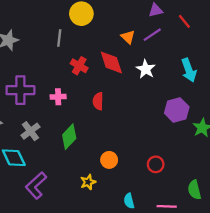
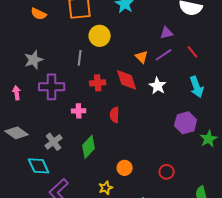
red line: (184, 21) -> (193, 52), moved
red cross: (79, 66) -> (98, 83), turned -35
purple cross: (20, 90) -> (52, 87), moved

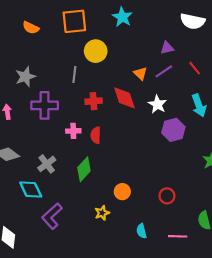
red semicircle: (115, 115) -> (96, 135), moved
purple hexagon: (186, 123) -> (173, 130), moved

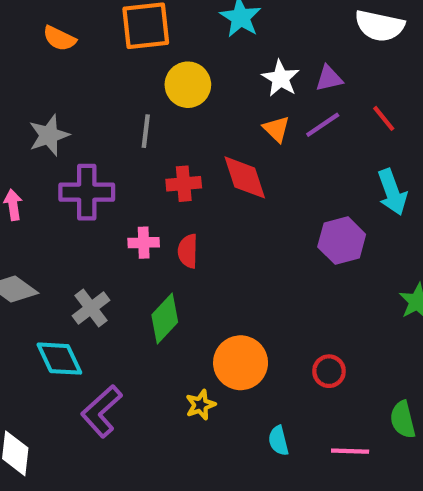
white star: (157, 104) -> (281, 78), moved
orange circle: (122, 192) -> (241, 363), size x1.6

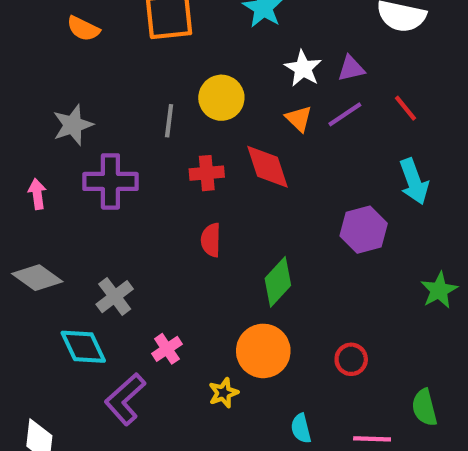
yellow circle: (188, 85) -> (221, 98), moved
pink cross: (144, 243) -> (167, 349), moved, turned -32
green diamond: (165, 319) -> (278, 282), moved

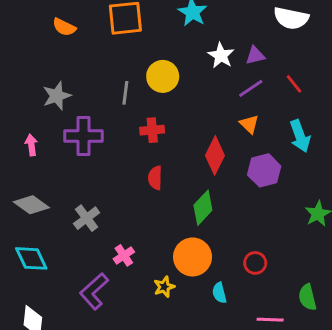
orange triangle: (299, 119) -> (249, 124), moved
red diamond: (267, 167) -> (215, 155), moved, turned 45
cyan diamond: (83, 347) -> (31, 258), moved
cyan semicircle: (301, 428) -> (219, 293), moved

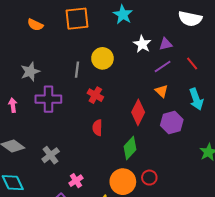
red cross: (152, 130) -> (95, 95), turned 35
red circle: (255, 263) -> (149, 178), moved

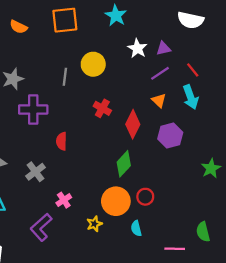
red cross: (95, 95) -> (102, 108), moved
cyan arrow: (196, 99) -> (191, 97), moved
red semicircle: (97, 128) -> (62, 141), moved

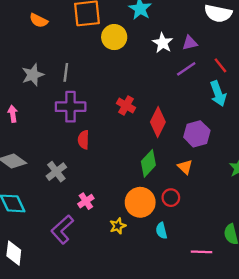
yellow circle: (93, 64) -> (114, 37), moved
gray line: (65, 77) -> (66, 72), moved
orange triangle: (159, 100) -> (185, 167), moved
purple cross: (33, 110) -> (71, 107), moved

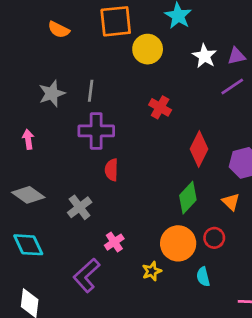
red cross: (126, 105) -> (160, 107), moved

